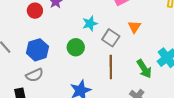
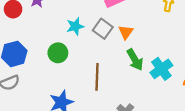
gray square: (111, 38) -> (103, 29), moved
green arrow: (144, 69) -> (135, 60), moved

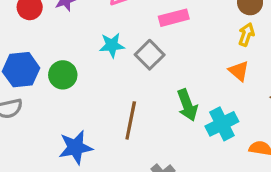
orange triangle: (126, 32) -> (239, 71), moved, turned -35
green circle: (58, 53) -> (63, 75), moved

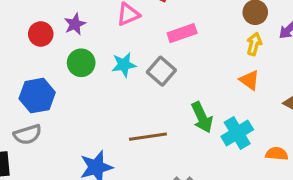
green circle: (63, 75) -> (81, 63), moved
brown line: (131, 120) -> (148, 137), turned 75

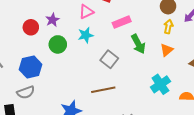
cyan star: (124, 65) -> (86, 35), moved
gray square: (161, 71) -> (109, 59), moved
orange triangle: (250, 80) -> (167, 50), turned 48
green arrow: (202, 117) -> (138, 44), moved

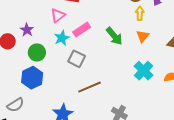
pink rectangle: (122, 22) -> (82, 30), moved
gray square: (109, 59) -> (77, 59), moved
blue hexagon: (31, 67) -> (32, 78), moved

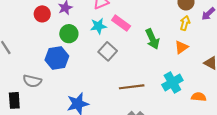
pink rectangle: (82, 30) -> (121, 23), turned 54
brown line: (90, 87) -> (132, 87), moved
gray semicircle: (15, 105) -> (32, 81), turned 30

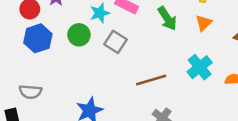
green circle: (69, 34) -> (79, 35), moved
blue hexagon: (57, 58) -> (38, 38), moved

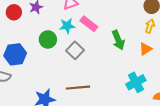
blue hexagon: (38, 38) -> (15, 54), moved
brown line: (151, 80) -> (78, 88), moved

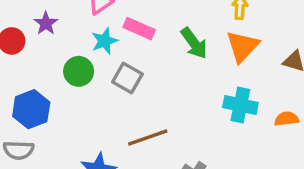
orange triangle: (146, 49) -> (243, 46), size x1.5
cyan cross: (136, 82) -> (240, 105), turned -36

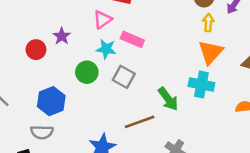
cyan star: (104, 41) -> (106, 49), turned 30
green arrow: (194, 43) -> (168, 99), moved
cyan cross: (240, 105) -> (201, 85), moved

